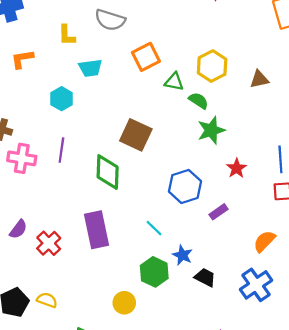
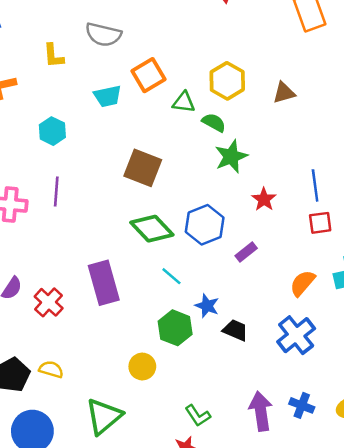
cyan trapezoid: (90, 68) -> (108, 96), moved
green diamond: (108, 172) -> (152, 229), moved, turned -42

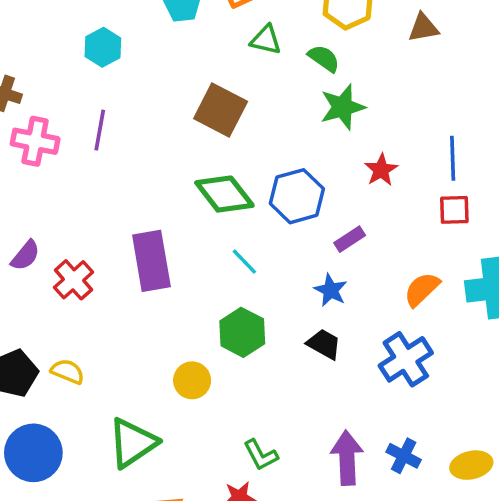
green triangle: (184, 102) -> (266, 40), moved
blue star: (207, 306) -> (331, 290), moved

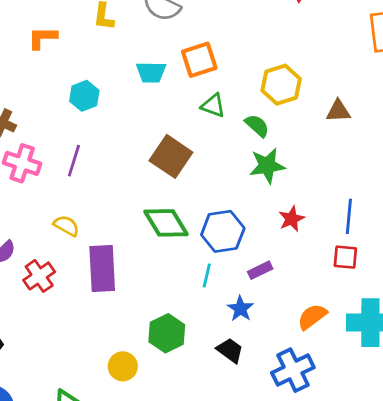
cyan line: (244, 262) -> (207, 275), moved, turned 50
yellow semicircle: (68, 371) -> (66, 226), moved

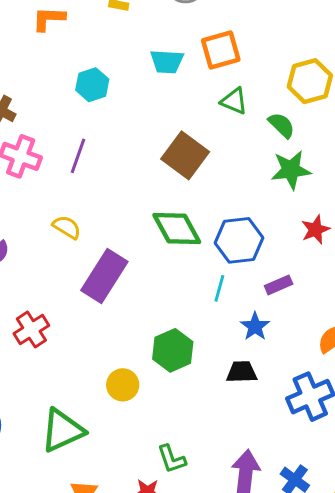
purple rectangle: (102, 268) -> (104, 276), turned 33
red cross: (39, 276) -> (31, 329), moved
black trapezoid: (230, 350) -> (242, 372), turned -40

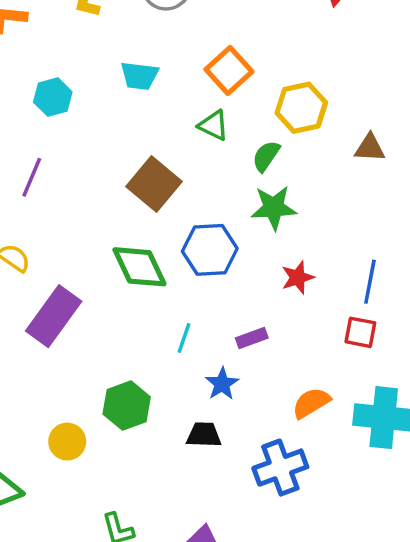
orange square: (221, 50) -> (229, 70), moved, turned -30
green semicircle: (282, 125) -> (266, 156), turned -104
blue hexagon: (239, 240) -> (210, 250), moved

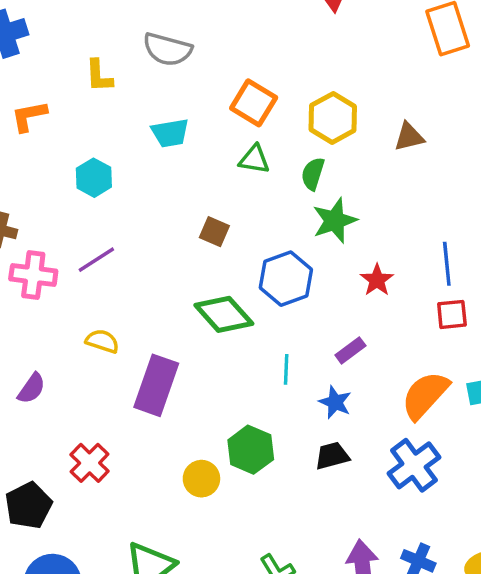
purple line: (32, 177) -> (96, 260), turned 51
brown square: (154, 184) -> (214, 232), size x0.6
orange semicircle: (311, 403) -> (425, 395), size x1.4
yellow circle: (67, 442) -> (201, 479), moved

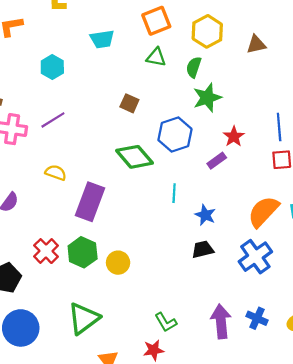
orange square: (254, 103) -> (156, 21), turned 36
purple rectangle: (350, 350) -> (217, 161), moved
green hexagon: (251, 450) -> (83, 252), moved

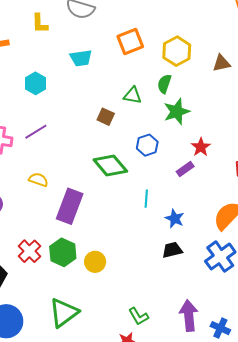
green triangle: (156, 57) -> (132, 95), moved
blue hexagon: (175, 135) -> (147, 145), size x0.7
blue cross: (257, 318) -> (220, 328), moved

